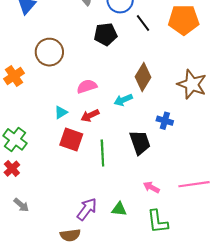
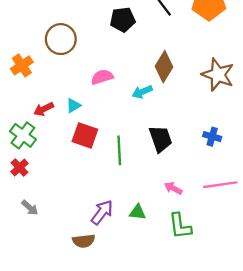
red arrow: (90, 116) -> (44, 109), moved
blue cross: (165, 121) -> (212, 137), moved

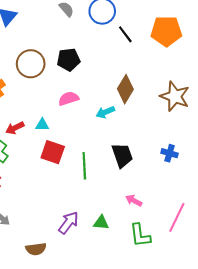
black pentagon: (123, 20) -> (69, 60), moved
cyan triangle: (73, 106) -> (42, 125), turned 32
pink line: (220, 185) -> (177, 217), moved, turned -56
brown semicircle: (84, 241) -> (36, 249), moved

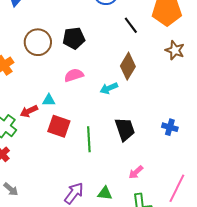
black line: (125, 34) -> (131, 25), moved
brown star: (175, 96) -> (175, 50), moved, size x0.7
red arrow: (15, 128) -> (29, 111), moved
pink arrow: (134, 201) -> (136, 172), turned -70

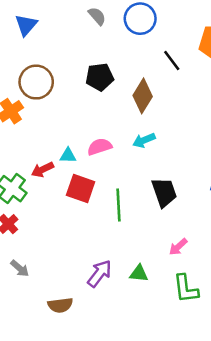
brown circle: (38, 42) -> (36, 82), moved
brown diamond: (128, 66) -> (143, 96), moved
pink semicircle: (74, 75) -> (100, 147), moved

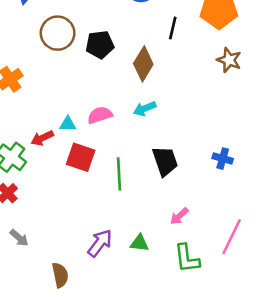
black line: (172, 60) -> (173, 28), turned 50
brown circle: (36, 82) -> (58, 33), moved
brown semicircle: (60, 305) -> (60, 275), turned -95

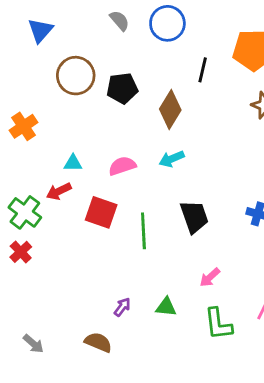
cyan triangle: (68, 124) -> (73, 163), moved
gray arrow: (19, 238) -> (33, 344), moved
purple arrow: (100, 243) -> (122, 307), size x0.6
brown semicircle: (60, 275) -> (98, 342), moved, turned -55

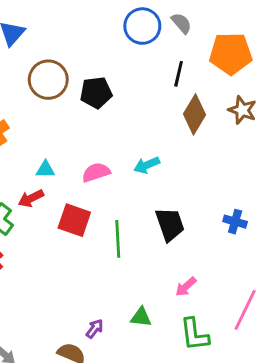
gray semicircle: (119, 21) -> (181, 23), moved
brown diamond: (170, 109) -> (194, 114), moved
purple arrow: (122, 307) -> (95, 329), moved

